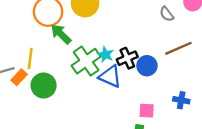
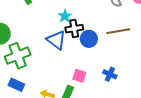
cyan star: (106, 54) -> (65, 16), moved
green cross: (86, 61) -> (18, 56), moved

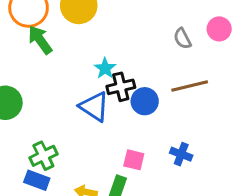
green cross: (18, 56) -> (43, 156), moved, size x0.7

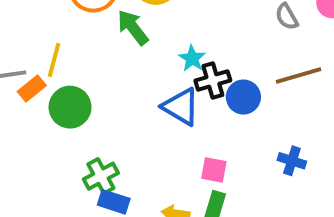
green arrow: (40, 40) -> (133, 27), moved
green cross: (43, 156) -> (101, 176), moved
pink square: (134, 160) -> (214, 170), moved

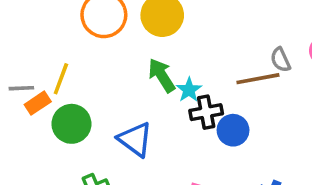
green arrow: (133, 27) -> (162, 75), moved
brown line: (299, 75) -> (258, 79), moved
blue triangle: (181, 107) -> (135, 139), moved

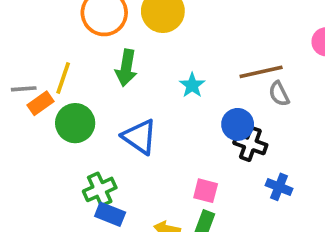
gray semicircle: (280, 60) -> (279, 94), moved
green arrow: (162, 75) -> (126, 68), moved, turned -136
black cross: (206, 112) -> (250, 144), moved, turned 32

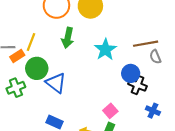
cyan star: (192, 85) -> (105, 50), size x1.5
blue triangle: (140, 137) -> (56, 83), moved
green cross: (100, 189) -> (16, 88), moved
pink square: (206, 191) -> (110, 111), turned 32

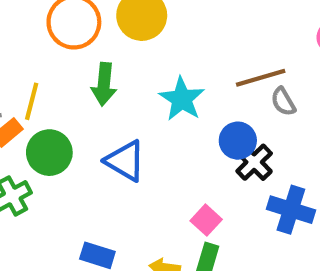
blue triangle: (56, 83) -> (125, 161), moved
black cross: (137, 85) -> (254, 162), turned 30
blue cross: (153, 111) -> (291, 210), size x1.5

